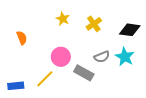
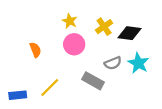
black diamond: (130, 30) -> (129, 33), moved
orange semicircle: (22, 38) -> (35, 50), moved
pink circle: (61, 57) -> (74, 44), moved

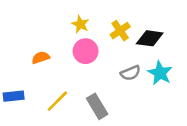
orange semicircle: (35, 50) -> (41, 58), turned -88
gray rectangle: (93, 81) -> (97, 106), moved, turned 30
blue rectangle: (18, 95) -> (14, 96), moved

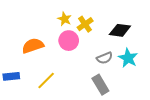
yellow cross: (120, 31) -> (85, 24), moved
orange semicircle: (41, 58) -> (33, 46), size x1.5
gray rectangle: (97, 106) -> (100, 85), moved

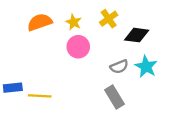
yellow cross: (85, 24) -> (109, 19), moved
orange semicircle: (33, 46) -> (40, 22), moved
yellow line: (46, 81) -> (40, 96), moved, turned 48

